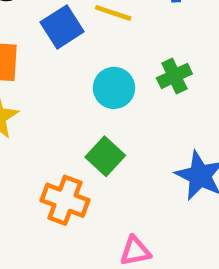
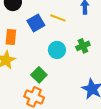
green square: (105, 156) -> (39, 75), moved

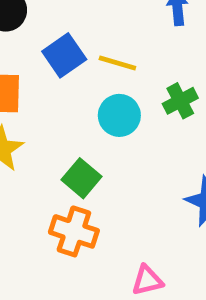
yellow line: (58, 18) -> (117, 63), moved

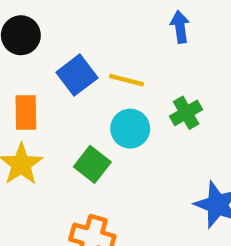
green square: (82, 178) -> (92, 164), moved

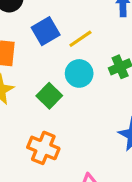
yellow line: (126, 80) -> (80, 39), turned -55

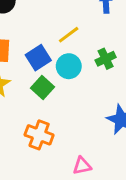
blue square: (46, 31) -> (38, 58), moved

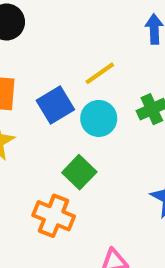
green square: (43, 87) -> (79, 172), moved

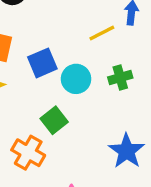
yellow line: (100, 73) -> (102, 33), moved

